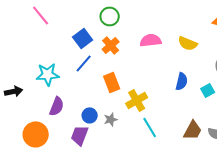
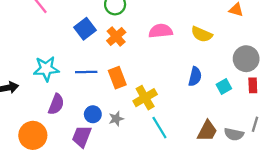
blue line: (84, 63) -> (86, 72), moved, turned 48

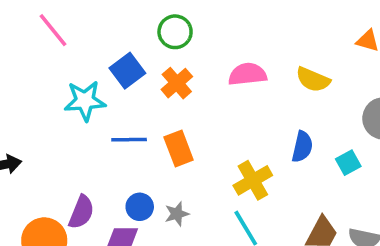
cyan star: (46, 69) -> (85, 101), moved
yellow cross: (145, 98) -> (253, 180), moved
purple semicircle: (56, 104) -> (81, 212), moved

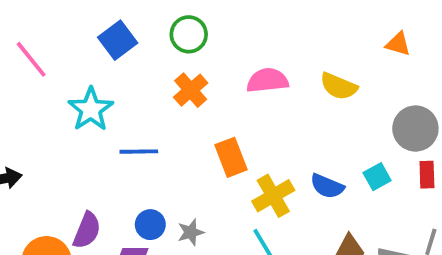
pink line: (53, 30) -> (31, 59), moved
blue square: (127, 71) -> (118, 40), moved
cyan star: (85, 101) -> (91, 109), turned -30
blue semicircle: (302, 147) -> (327, 186), moved, turned 100
orange rectangle: (179, 148) -> (231, 157), moved

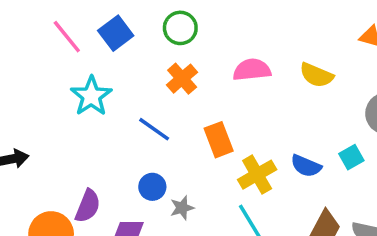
pink line: (31, 59) -> (67, 37), moved
blue line: (139, 152) -> (154, 129), moved, turned 36
blue circle: (150, 225) -> (152, 187), moved

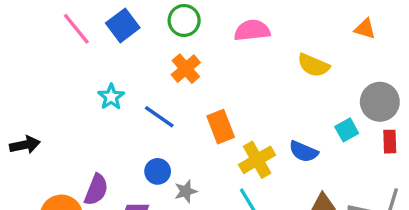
pink semicircle: (252, 70) -> (252, 30), moved
cyan star: (91, 96) -> (111, 97), moved, size x0.7
cyan square: (351, 157) -> (347, 130), moved

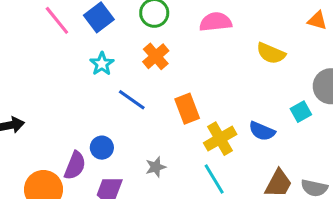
cyan star: (111, 97) -> (102, 64), moved
blue circle: (158, 171) -> (102, 148), moved

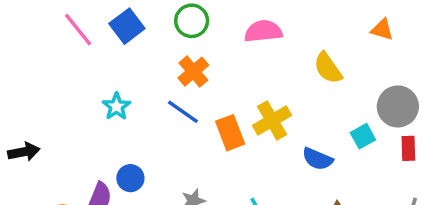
yellow semicircle: (271, 53) -> (328, 68), turned 32
cyan star: (102, 64) -> (116, 106), moved
blue line: (132, 100) -> (183, 112), moved
yellow cross: (220, 139) -> (272, 120), moved

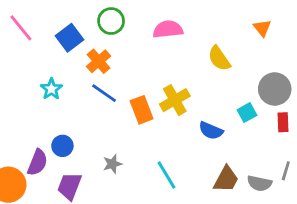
blue square: (127, 26) -> (69, 38), moved
orange triangle: (382, 30) -> (262, 28), turned 36
orange cross: (193, 72) -> (99, 61), moved

